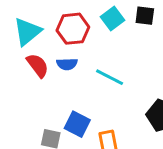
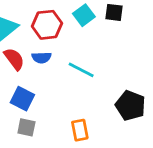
blue square: (77, 124) -> (22, 99), moved

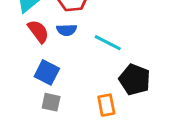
black pentagon: (130, 105) -> (135, 80), moved

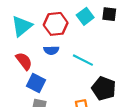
red semicircle: (38, 31) -> (24, 61), moved

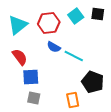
blue semicircle: (51, 50) -> (54, 47), moved, turned 32
blue square: (36, 83) -> (31, 77), turned -30

